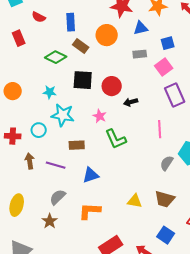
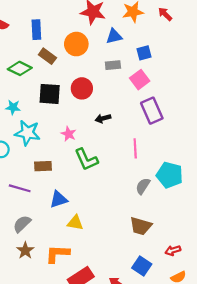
red circle: (112, 86) -> (82, 88), moved
yellow triangle: (135, 201) -> (75, 223), moved
orange L-shape: (90, 211) -> (57, 254), moved
brown star: (50, 221) -> (25, 250), moved

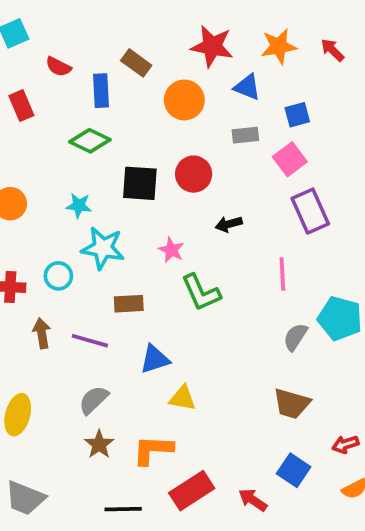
blue rectangle: (36, 30) -> (101, 91), moved
blue triangle: (114, 36) -> (247, 87), turned 35
brown rectangle: (47, 56) -> (136, 63), moved

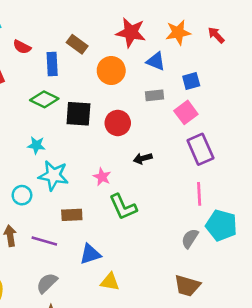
black square: (140, 183) -> (78, 114), moved
pink line: (282, 274) -> (199, 194), moved

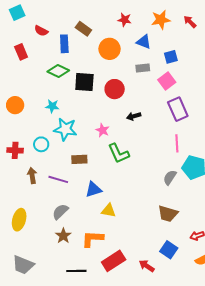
red star: (131, 32) -> (125, 20), size x0.6

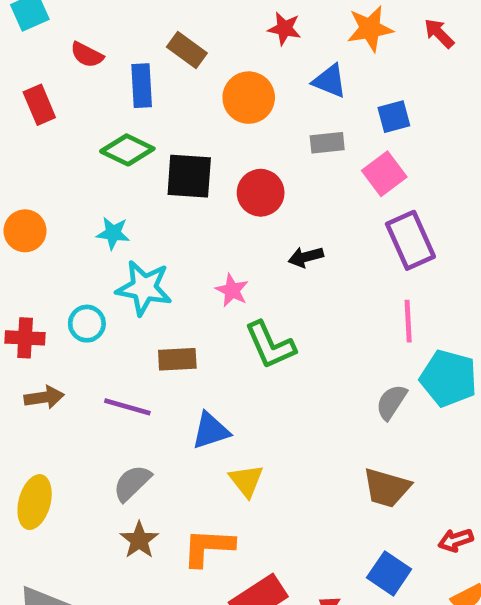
brown arrow: (32, 175) -> (44, 397), moved, turned 91
yellow triangle: (109, 211) -> (246, 481), turned 42

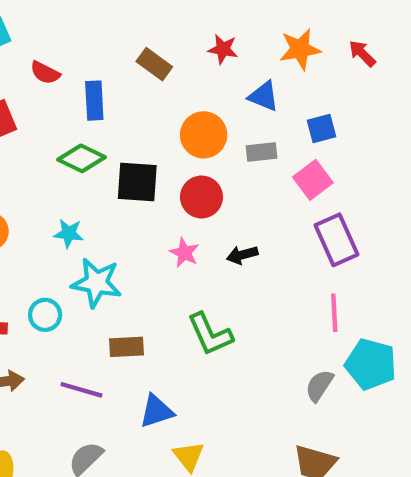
brown rectangle: (187, 50) -> (154, 64), moved
orange circle: (249, 98) -> (204, 135), moved
pink star: (232, 290) -> (184, 253), moved

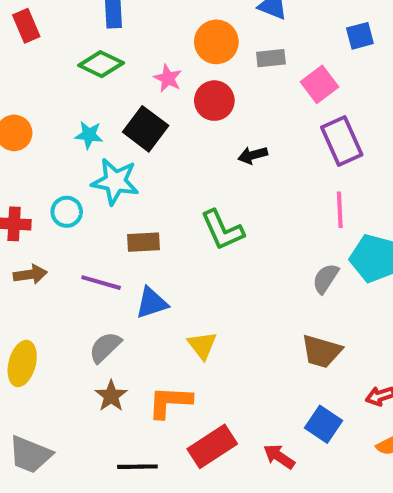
blue square: (321, 128) -> (360, 36), moved
black square: (137, 182) -> (146, 129), moved, turned 33
pink star: (184, 253) -> (168, 78), moved
blue triangle: (156, 411) -> (152, 303), moved

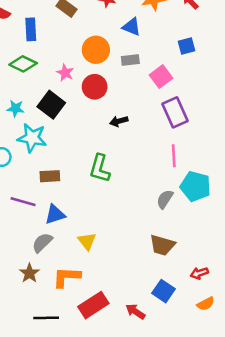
green L-shape: (222, 230) -> (100, 168), turned 40
gray semicircle: (105, 347) -> (42, 243), moved

